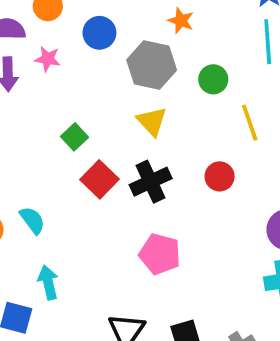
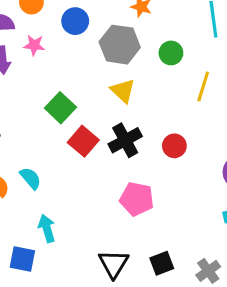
yellow line: (250, 123) -> (203, 86), turned 40
green square: (74, 137) -> (60, 108), size x1.4
red circle: (220, 176) -> (174, 146), moved

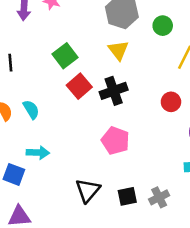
red circle: (174, 146) -> (171, 102), moved
cyan arrow: (47, 228) -> (38, 153), turned 100
gray cross: (208, 271) -> (159, 197), moved

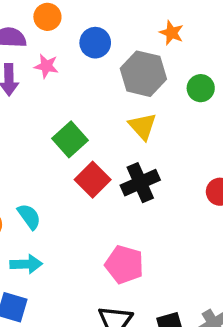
pink pentagon: (115, 140) -> (124, 265), moved
cyan arrow: (38, 153) -> (26, 264), moved

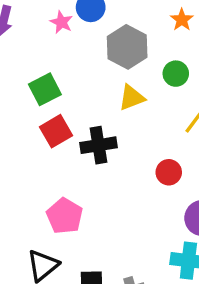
orange star: (171, 33) -> (182, 20), moved
pink star: (46, 66) -> (61, 22), moved
yellow triangle: (143, 126) -> (132, 98), moved, turned 36

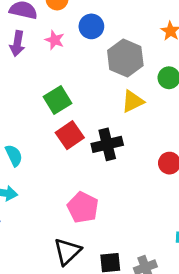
pink star: (61, 22) -> (55, 40), moved

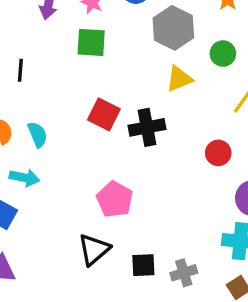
green square: (57, 100) -> (91, 42), moved, turned 32
red square: (70, 135) -> (104, 114), turned -32

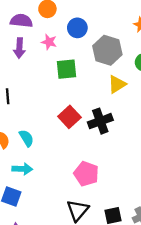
green square: (91, 42) -> (67, 69), moved
red square: (104, 114) -> (69, 117), turned 30

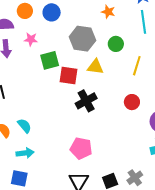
blue circle: (77, 28) -> (52, 12), moved
yellow triangle: (117, 84) -> (95, 67), turned 48
red square: (69, 117) -> (69, 75), moved, turned -30

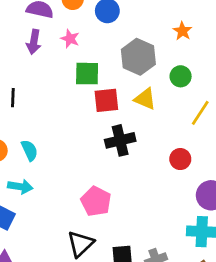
red square: (69, 75) -> (106, 100), turned -30

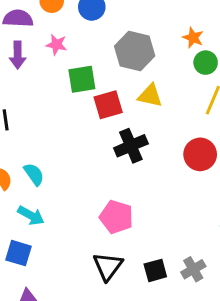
orange star: (182, 31) -> (193, 38), moved
green circle: (181, 76) -> (206, 63), moved
red circle: (180, 159) -> (200, 154), size x1.4
cyan arrow: (20, 187) -> (31, 216), turned 30

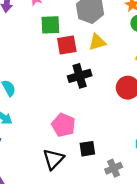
yellow triangle: (150, 96) -> (97, 42), turned -36
black square: (155, 270) -> (87, 149), moved

